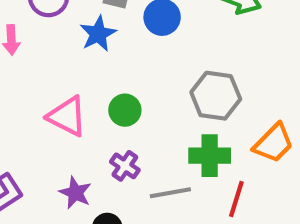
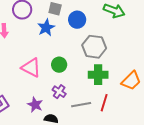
gray hexagon: (216, 96) -> (94, 47), moved
green cross: (210, 156) -> (98, 75), moved
red line: (236, 199) -> (104, 103), moved

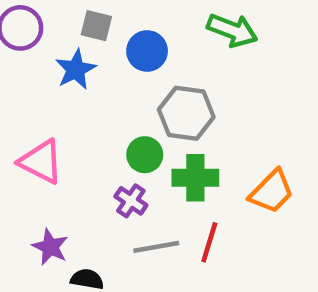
green circle: (59, 65) -> (145, 155), moved
purple cross: (59, 92) -> (131, 201), moved

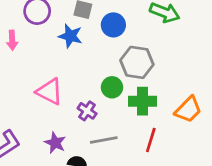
blue star: (76, 69) -> (70, 36), turned -30
purple cross: (131, 201) -> (87, 111), moved
gray line: (156, 247) -> (104, 140), moved

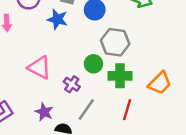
gray line: (104, 140) -> (86, 110), turned -45

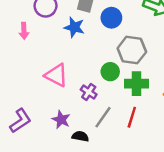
red line: (127, 110) -> (132, 117), moved

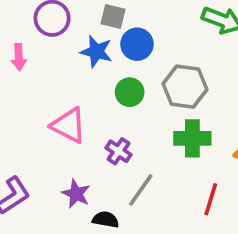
blue circle: (111, 18) -> (137, 44), moved
green circle: (110, 72) -> (130, 92), moved
red line: (132, 117) -> (211, 199), moved

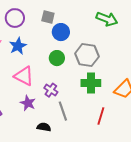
blue star: (96, 52) -> (18, 46), moved, turned 30
gray line: (141, 190) -> (63, 111), turned -54
purple star: (76, 194) -> (28, 103), moved

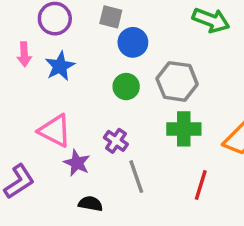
pink triangle: (24, 76) -> (55, 131), moved
black semicircle: (44, 127) -> (90, 204), moved

